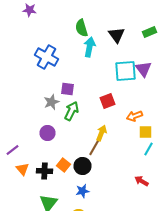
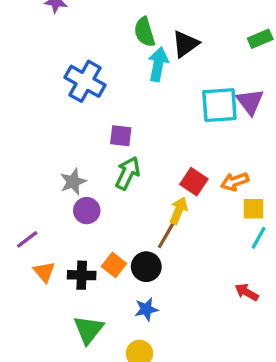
black triangle: (116, 35) -> (185, 44), moved, turned 30
red square: (108, 101) -> (194, 182), moved, turned -35
gray star: (52, 102) -> (73, 182), moved

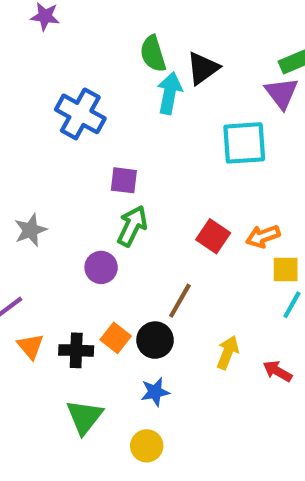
purple triangle: (250, 102) -> (282, 93), moved
gray star: (73, 182) -> (31, 230), moved
purple circle: (87, 211) -> (101, 267), moved
yellow arrow: (179, 211) -> (228, 352), moved

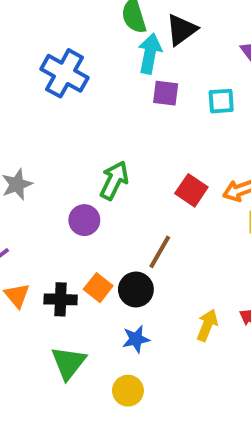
cyan square: (244, 143) -> (221, 101), size x0.6
purple square: (124, 180) -> (166, 93), moved
yellow arrow: (228, 352) -> (207, 325), moved

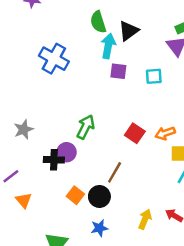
black cross: (61, 299) -> (54, 160), moved

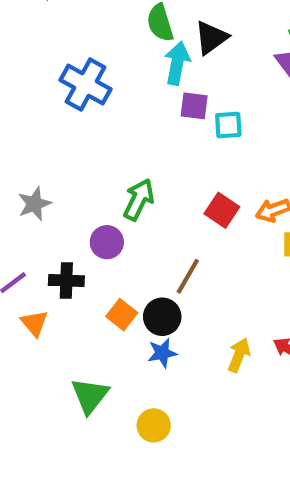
cyan square: (154, 76) -> (228, 125), moved
black cross: (54, 160) -> (66, 281), moved
blue star: (99, 228) -> (162, 353), moved

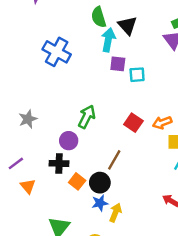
black triangle: (211, 38) -> (127, 26), turned -36
black cross: (66, 281) -> (59, 163), moved
yellow arrow: (239, 355) -> (115, 213), moved

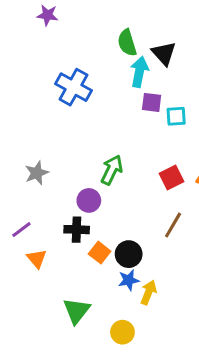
red square: (133, 123) -> (172, 177), turned 30
brown line: (114, 160) -> (173, 225), moved

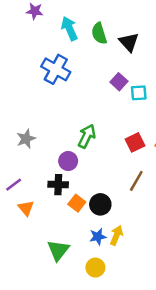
cyan arrow: (139, 72) -> (69, 28), moved, turned -35
purple square: (152, 102) -> (119, 82), turned 35
blue star: (129, 280) -> (98, 237), moved

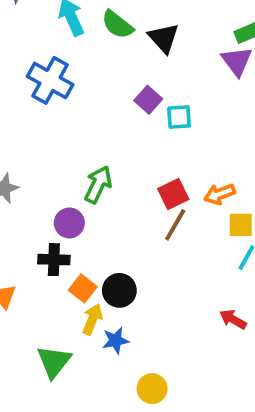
green semicircle: (99, 33) -> (117, 25), turned -35
brown line: (136, 181) -> (175, 225), moved
yellow arrow: (116, 235) -> (92, 319), moved
yellow circle: (95, 268) -> (152, 389), moved

